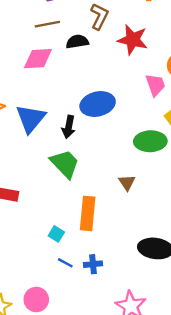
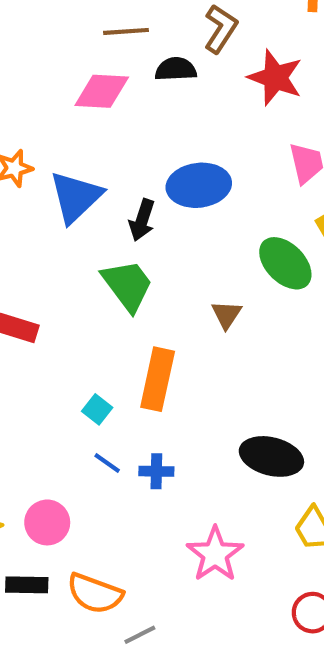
green ellipse: (150, 141) -> (285, 263), turned 40
brown triangle: (127, 183) -> (226, 315), moved

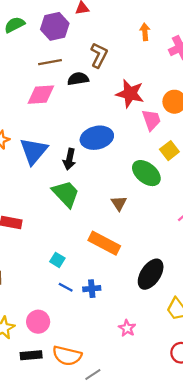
red star: (275, 78) -> (130, 94), moved
orange rectangle: (158, 379) -> (104, 243), moved, turned -68
black ellipse: (271, 456) -> (151, 274), turned -64
pink star: (215, 554) -> (127, 328), size x0.6

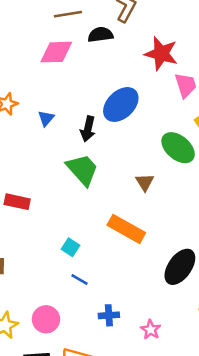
blue ellipse: (97, 138) -> (121, 104), turned -32
blue triangle: (34, 151) -> (46, 118), size x0.5
blue cross: (92, 289) -> (109, 315), moved

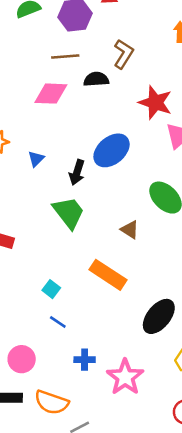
brown triangle: (145, 182) -> (130, 230), turned -30
pink star: (151, 330) -> (125, 377), size x1.8

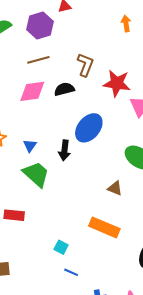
brown L-shape: (123, 54) -> (85, 65), moved
black semicircle: (96, 79) -> (64, 89), moved
green trapezoid: (69, 213) -> (36, 174), moved

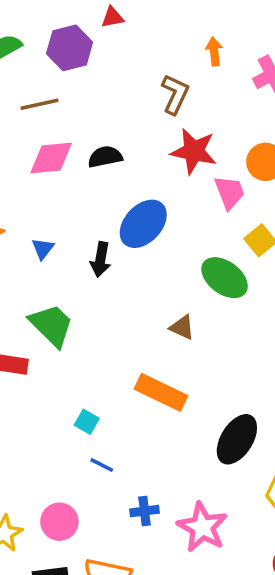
brown line: (38, 60) -> (40, 104), moved
brown L-shape: (85, 65) -> (175, 94), moved
green trapezoid: (36, 174) -> (51, 325), moved

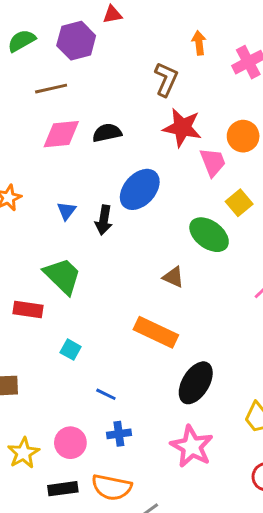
blue triangle: (43, 249) -> (66, 211), moved
cyan square: (87, 422) -> (71, 350), moved
black ellipse: (237, 439) -> (196, 383), moved
blue cross: (145, 511) -> (119, 434), moved

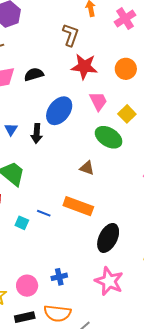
pink trapezoid: (213, 162) -> (98, 101), moved
blue line: (106, 394) -> (44, 213), moved

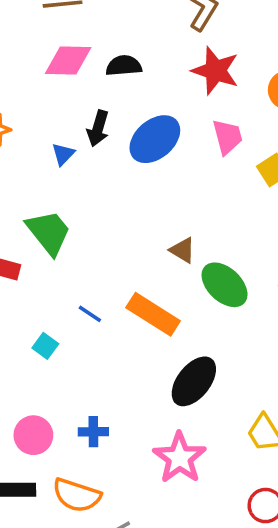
black arrow: (37, 133) -> (98, 128), moved
green ellipse: (109, 137) -> (225, 285), moved
cyan square: (22, 223) -> (45, 346), moved

